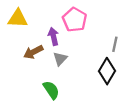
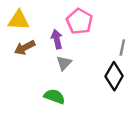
brown arrow: (33, 52) -> (25, 48), moved
green semicircle: (51, 90) -> (54, 96), turned -36

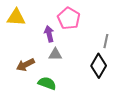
brown arrow: (25, 48) -> (25, 65), moved
gray triangle: (64, 63) -> (55, 54), turned 48

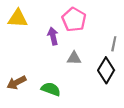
gray triangle: (55, 54) -> (74, 58), moved
brown arrow: (25, 65) -> (17, 83), moved

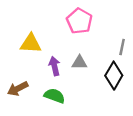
yellow triangle: (18, 18) -> (31, 44), moved
purple arrow: (53, 36) -> (54, 66), moved

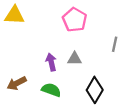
yellow triangle: (31, 44) -> (14, 15), moved
black diamond: (114, 76) -> (95, 90), moved

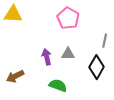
green semicircle: (51, 90) -> (58, 85), moved
black diamond: (95, 90) -> (97, 67), moved

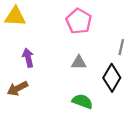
purple arrow: (47, 57) -> (28, 58), moved
green semicircle: (58, 85) -> (82, 101), moved

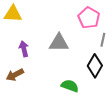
pink pentagon: (79, 21) -> (89, 18), moved
gray triangle: (79, 62) -> (59, 43), moved, size x1.5

